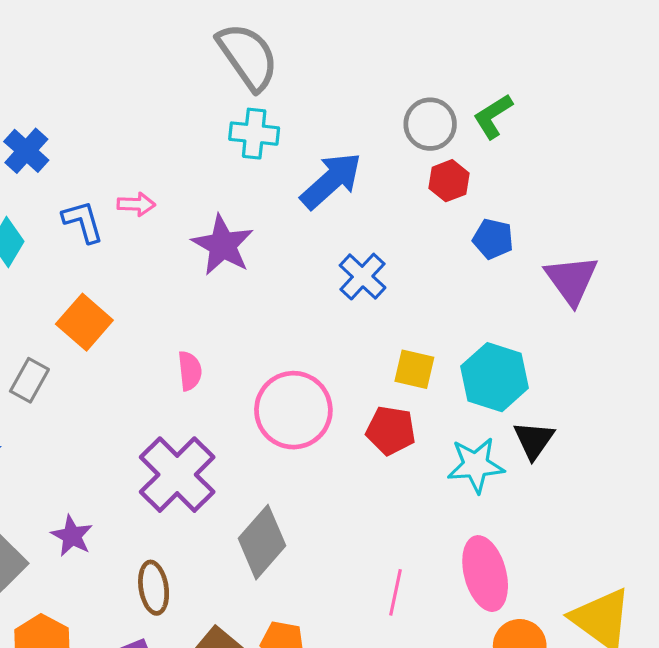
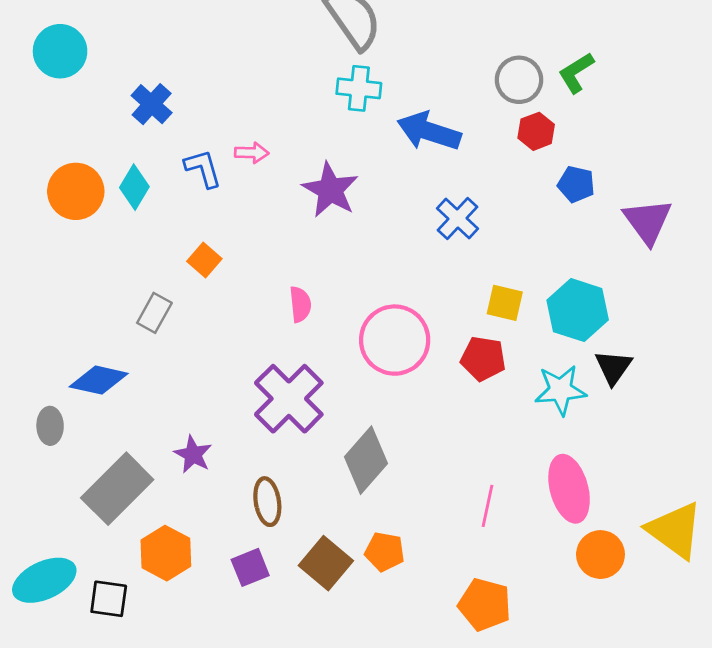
blue arrow: (331, 181) -> (429, 131), turned -120
orange square: (84, 322) -> (204, 260), size x0.7

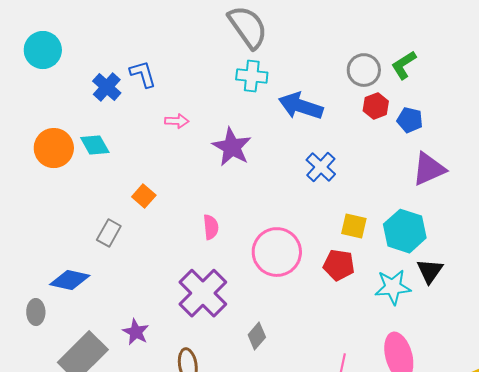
blue L-shape: (203, 168) -> (143, 74), moved
blue pentagon: (576, 184) -> (410, 120), moved
cyan diamond: (134, 187) -> (95, 145), turned -60
purple triangle: (648, 221) -> (429, 169), moved, turned 42
gray diamond: (366, 460) -> (257, 336), size x0.6

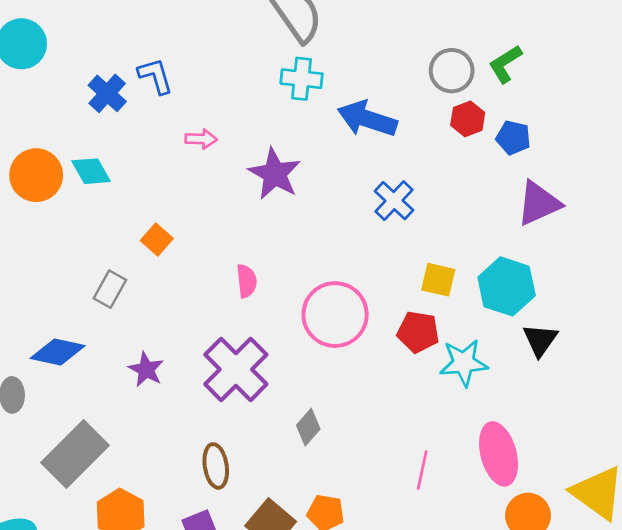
cyan star: (393, 287) -> (464, 363), moved
purple star: (136, 332) -> (146, 369), moved

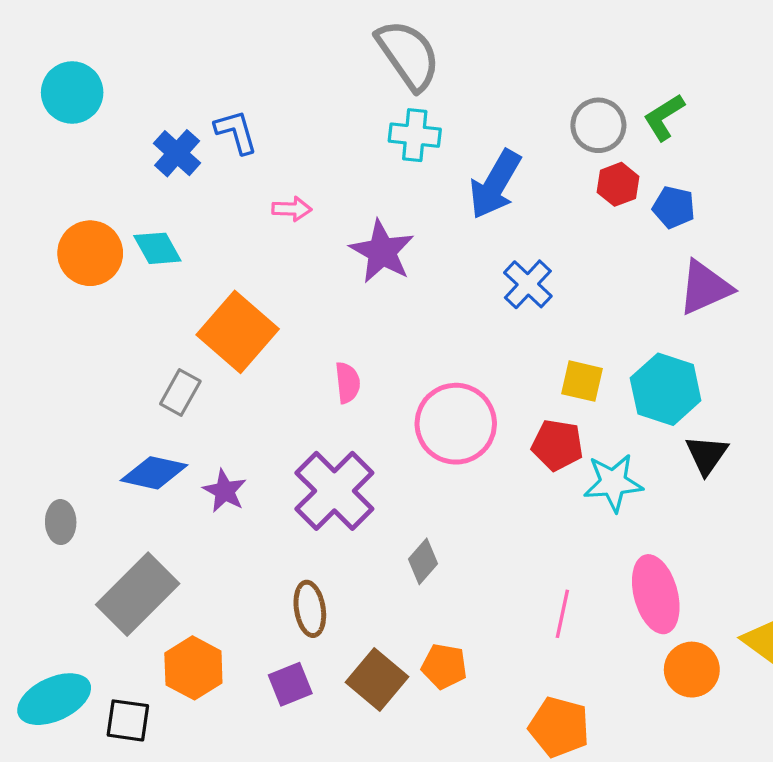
blue arrow: (367, 119) -> (495, 184), turned -78
orange square: (157, 239) -> (238, 332), size x2.0
blue diamond: (58, 352) -> (154, 473), moved

